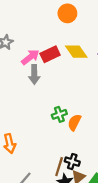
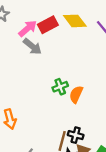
gray arrow: (34, 75) -> (32, 46), turned -48

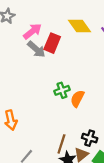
red rectangle: (48, 25) -> (52, 43), moved, turned -42
black cross: (76, 135) -> (90, 138), moved

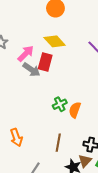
yellow diamond: (80, 26) -> (55, 41), moved
brown line: (61, 144) -> (58, 143), moved

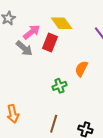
gray arrow: (31, 70) -> (24, 48), moved
orange semicircle: (75, 110) -> (81, 69), moved

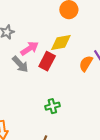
yellow diamond: (62, 23) -> (61, 43), turned -70
orange semicircle: (81, 69) -> (86, 63), moved

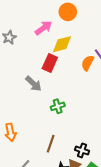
pink arrow: (30, 48) -> (43, 28), moved
gray arrow: (20, 64) -> (33, 84), moved

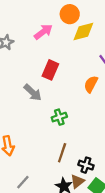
yellow diamond: (62, 44) -> (83, 31), moved
orange semicircle: (88, 63) -> (91, 84), moved
brown line: (51, 144) -> (62, 153), moved

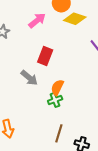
yellow diamond: (83, 31) -> (75, 19), turned 35
orange semicircle: (91, 84) -> (57, 87), moved

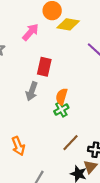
gray arrow: (29, 78) -> (32, 91), turned 78
brown line: (59, 133) -> (71, 143), turned 36

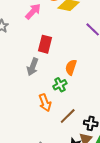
orange semicircle: (62, 97) -> (71, 67), moved
orange arrow: (18, 146) -> (45, 103), moved

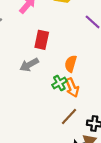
gray arrow: (33, 67) -> (29, 65), turned 42
orange arrow: (45, 103) -> (72, 88), moved

